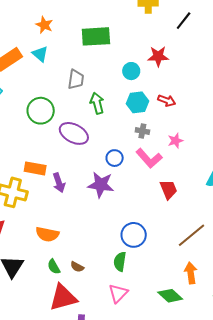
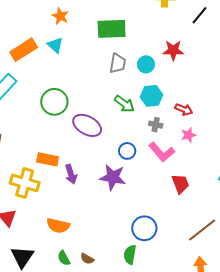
gray trapezoid: (76, 79) -> (118, 63), moved
red arrow: (167, 101) -> (184, 109), moved
green arrow: (97, 103) -> (124, 104), moved, turned 140

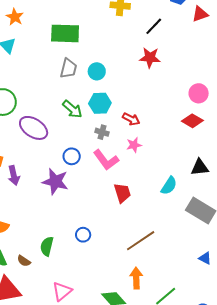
red star: (173, 50) -> (150, 58), moved
blue circle: (144, 228) -> (83, 235), size x0.6
green semicircle: (130, 255) -> (47, 246), moved

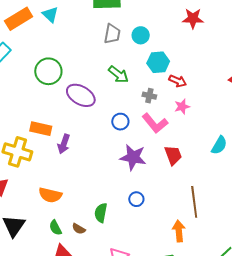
cyan hexagon: (100, 103) -> (158, 62), moved
purple arrow: (14, 175) -> (64, 144), turned 36
purple star: (55, 182) -> (133, 157), moved
brown line: (141, 241) -> (194, 202), turned -60
orange arrow: (136, 278) -> (179, 231), moved

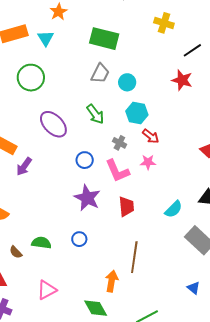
green circle: (48, 71) -> (31, 78), moved
green semicircle: (101, 213) -> (41, 243), turned 72

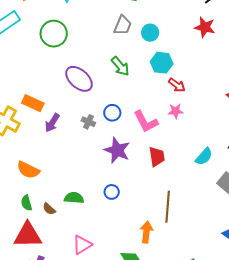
gray cross: (119, 143) -> (88, 122), moved

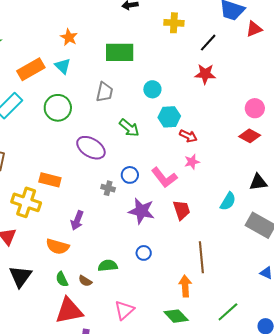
gray trapezoid: (123, 25) -> (104, 92), moved
purple arrow: (52, 123) -> (77, 220), moved

